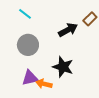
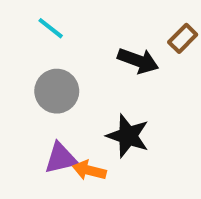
black arrow: (68, 30) -> (138, 61), turned 48

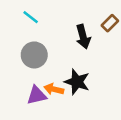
black arrow: (138, 61) -> (83, 37), turned 55
orange arrow: (89, 170) -> (54, 89), moved

